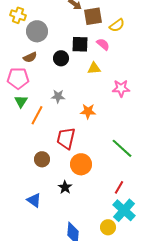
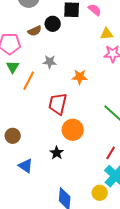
brown semicircle: (30, 57) -> (35, 31), moved
yellow triangle: (94, 68) -> (107, 34), moved
brown circle: (42, 159) -> (13, 136), moved

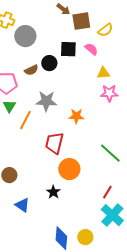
gray star: (50, 62) -> (46, 101), size x1.5
yellow circle: (100, 193) -> (85, 237), moved

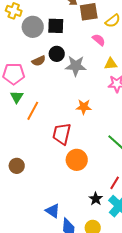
black square: (68, 49) -> (56, 26), moved
gray star: (46, 101) -> (76, 66), moved
black star: (53, 192) -> (96, 199), moved
blue triangle: (22, 205) -> (53, 211), moved

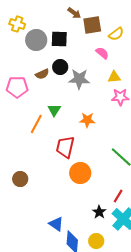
green triangle: (17, 97) -> (54, 110), moved

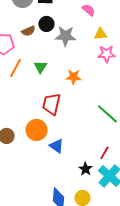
orange line: (36, 124) -> (15, 68), moved
orange circle: (80, 173) -> (36, 130), moved
blue triangle: (56, 224) -> (56, 146), moved

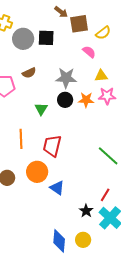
black circle: (46, 24) -> (65, 100), moved
orange line: (15, 68) -> (21, 139), moved, turned -30
orange star: (73, 77) -> (86, 100), moved

